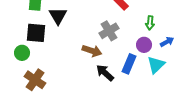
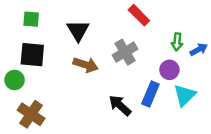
black triangle: (58, 16) -> (78, 30), moved
blue arrow: (167, 42) -> (199, 50), moved
brown arrow: (92, 51) -> (86, 65), moved

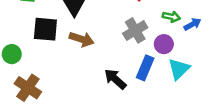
green arrow: (177, 42) -> (171, 17), turned -84
gray cross: (125, 52) -> (135, 30), moved
black square: (32, 55) -> (45, 29), moved

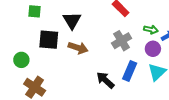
purple circle: (164, 44) -> (153, 49), moved

